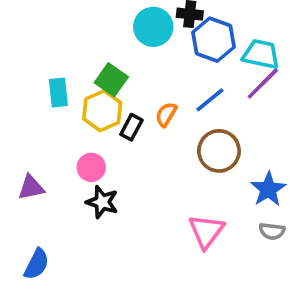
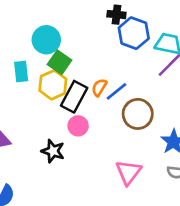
cyan circle: (153, 27) -> (46, 40), moved
blue line: (210, 100) -> (116, 91), moved
black rectangle: (131, 127) -> (74, 97), size x1.6
pink circle: (91, 167) -> (78, 126), moved

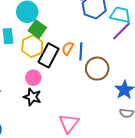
blue line: (116, 91) -> (81, 51), turned -48
pink circle: (78, 126) -> (33, 78), moved
pink triangle: (128, 172) -> (69, 123), moved

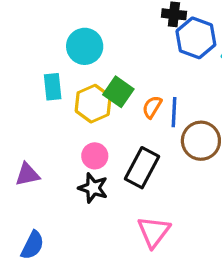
green square: (37, 29) -> (118, 92), moved
black rectangle: (48, 55) -> (142, 168), moved

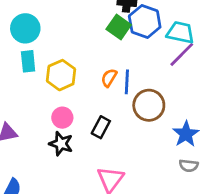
cyan circle: (85, 46) -> (25, 28), moved
green square: (118, 92) -> (119, 27), moved
black rectangle: (142, 168) -> (101, 127), size x0.7

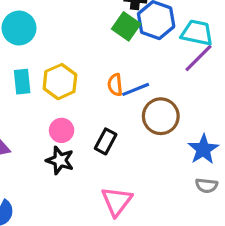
cyan rectangle: (28, 61) -> (22, 82), moved
orange semicircle: (109, 78) -> (115, 85), turned -36
blue line: (127, 82) -> (136, 89), turned 65

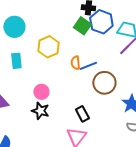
yellow hexagon: (60, 82) -> (48, 47), moved
black rectangle: (106, 141) -> (82, 114), moved, turned -56

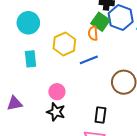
orange semicircle: (75, 63) -> (93, 33), moved
blue line: (88, 66) -> (89, 60), moved
black rectangle: (82, 114) -> (100, 115), turned 35

